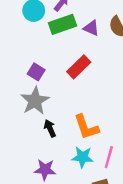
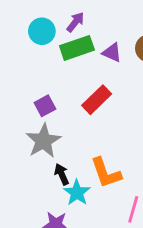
purple square: (36, 72) -> (45, 106), turned 30
cyan star: (83, 157) -> (77, 193), moved, turned 30

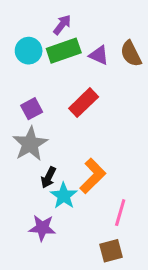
cyan circle: (42, 31) -> (29, 51), moved
orange L-shape: (106, 173) -> (93, 176), turned -116
black arrow: (62, 174) -> (48, 177), turned -130

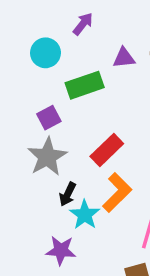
green rectangle: (64, 51) -> (85, 85), moved
purple triangle: (99, 55) -> (124, 58), turned -30
red rectangle: (84, 103) -> (107, 150), moved

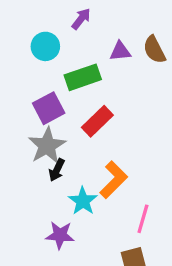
purple square: (49, 118) -> (49, 108), size x1.4
red rectangle: (107, 150) -> (97, 121), moved
black arrow: (68, 194) -> (57, 170), moved

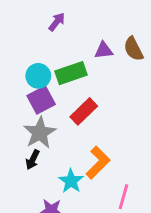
purple arrow: (81, 19) -> (57, 22), moved
cyan circle: (45, 46) -> (38, 76), moved
black arrow: (57, 170) -> (33, 160), moved

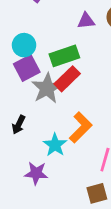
green rectangle: (71, 73) -> (64, 56), moved
gray star: (40, 133) -> (47, 88), moved

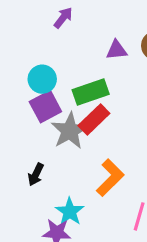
cyan star: (55, 145) -> (70, 212), moved

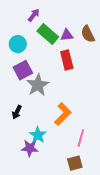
cyan circle: (42, 79) -> (18, 44), moved
green rectangle: (91, 92) -> (48, 34), moved, turned 60
red rectangle: (94, 120) -> (67, 60), moved, turned -60

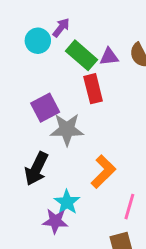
cyan circle: (18, 44) -> (38, 41), moved
red rectangle: (67, 60) -> (93, 89), moved
gray star: (38, 85) -> (67, 129), turned 30
black arrow: (17, 112) -> (36, 169), size x1.6

